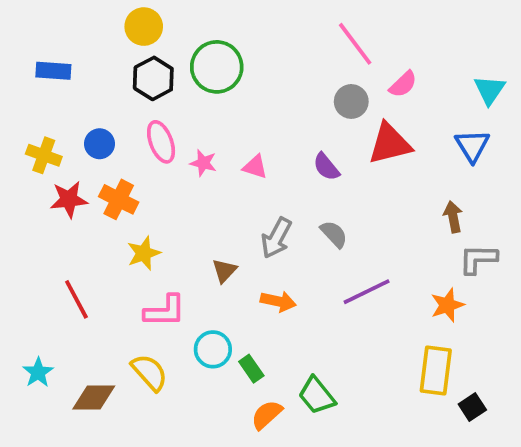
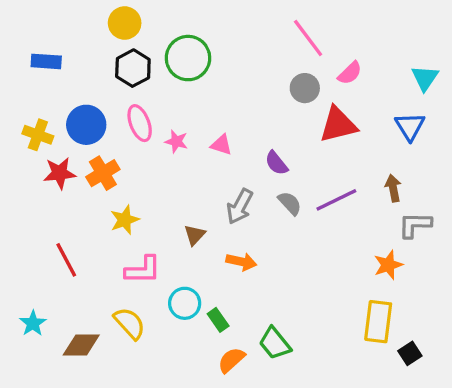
blue circle: (100, 144) -> (86, 125), size x1.5
purple semicircle: (326, 167) -> (276, 163), moved
orange cross: (119, 199) -> (103, 173), turned 32
purple line: (367, 292) -> (336, 200), moved

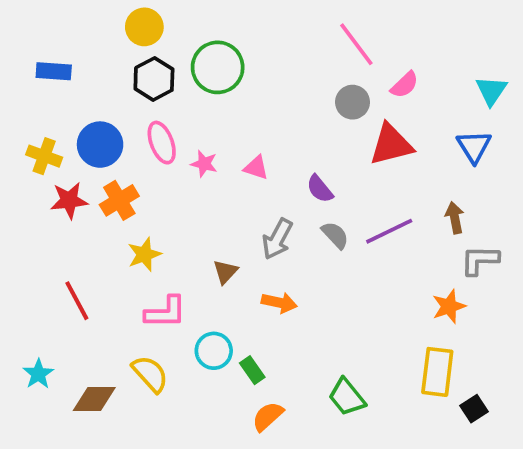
green trapezoid: (275, 343) -> (347, 397), moved

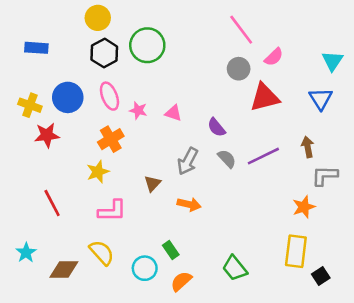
orange cross: (119, 200) -> (111, 139), moved
cyan circle: (214, 351) -> (145, 268), moved

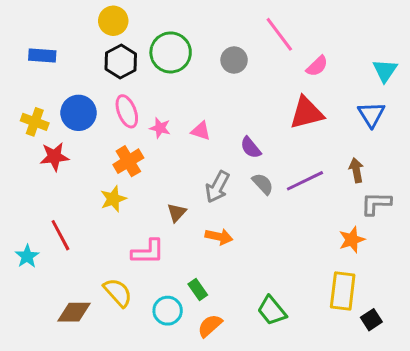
gray circle: (239, 69) -> (234, 60), moved
pink L-shape: (112, 211) -> (148, 252), moved
cyan star: (26, 253) -> (27, 256), moved

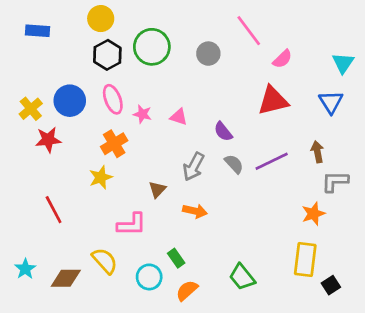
blue rectangle: (42, 55) -> (37, 31), moved
yellow cross: (35, 122) -> (31, 109), turned 30
cyan star: (27, 256) -> (25, 269), moved

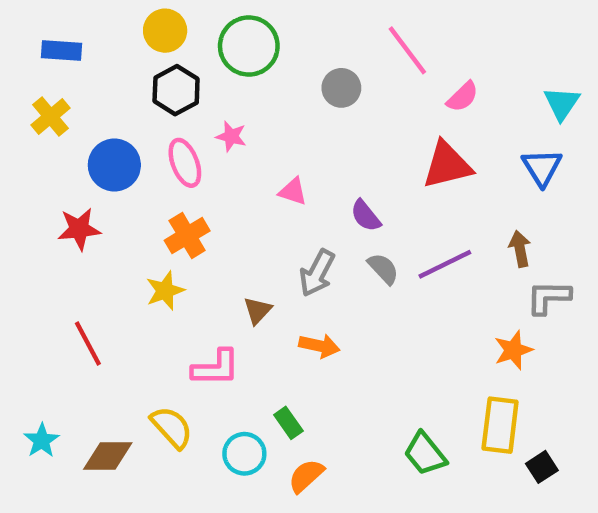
green circle: (152, 47) -> (249, 46), moved
yellow cross: (31, 109) -> (50, 117), moved
pink star: (142, 114) -> (231, 136), moved
green trapezoid: (242, 277) -> (425, 454), moved

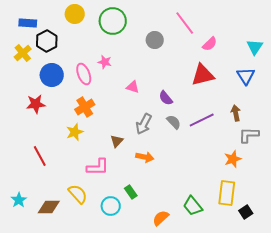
black hexagon: (176, 90) -> (47, 41), moved
orange semicircle: (306, 476) -> (161, 218), moved

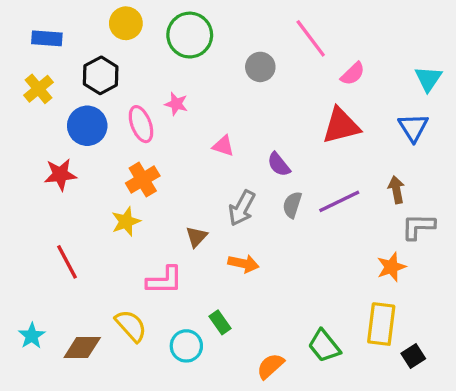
black hexagon: (47, 41) -> (101, 75), moved
gray semicircle: (174, 122) -> (292, 205), turned -119

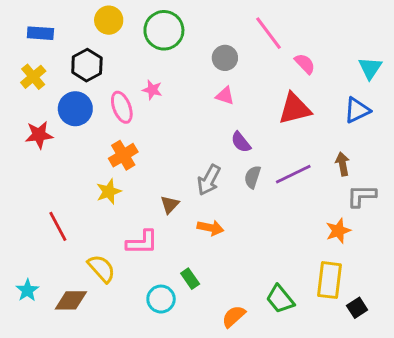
pink semicircle: (353, 74) -> (305, 64), turned -90
blue triangle: (413, 127) -> (357, 110), turned 36
pink triangle: (223, 146) -> (225, 96), moved
red star: (60, 174) -> (39, 135), moved
yellow semicircle: (131, 326) -> (101, 269), moved

